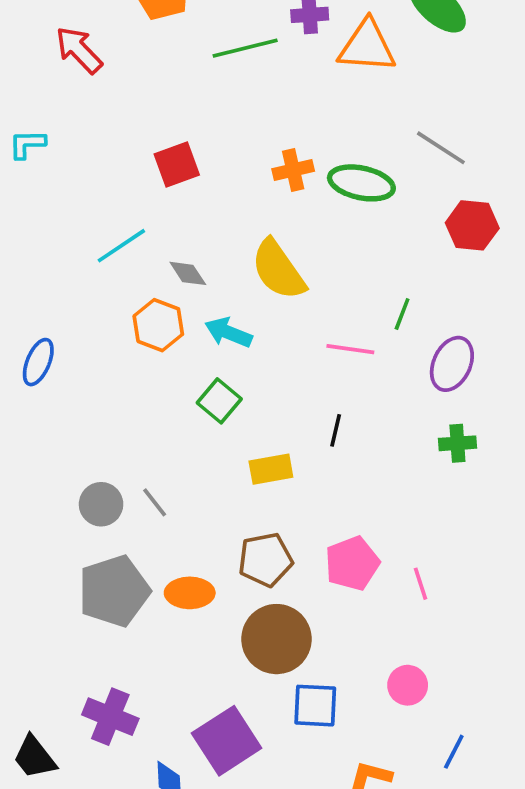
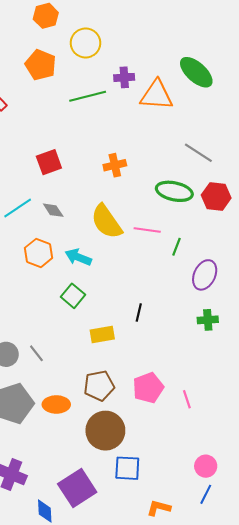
green ellipse: (361, 183) -> (174, 191), moved
gray diamond: (188, 273) -> (53, 210), moved
pink line: (350, 349) -> (147, 230), moved
pink circle: (408, 685) -> (206, 466), moved

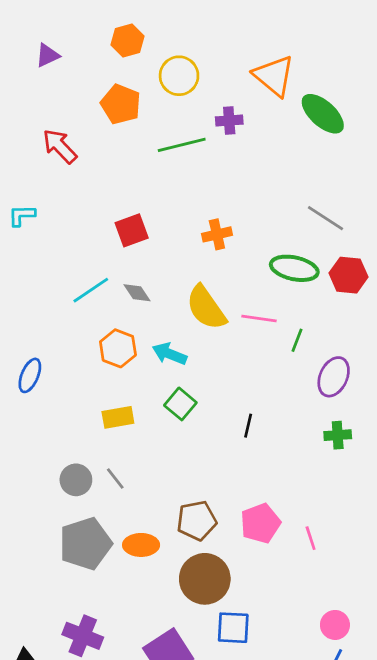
orange triangle: (157, 95) -> (274, 76), moved, turned 36
green square: (73, 296) -> (180, 404), moved
yellow rectangle: (102, 334) -> (118, 417), moved

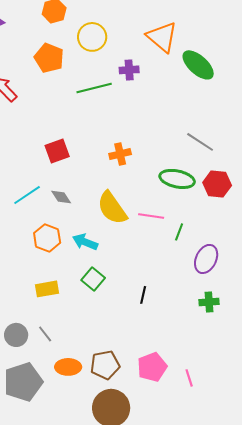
orange ellipse: (141, 545) -> (68, 367), moved

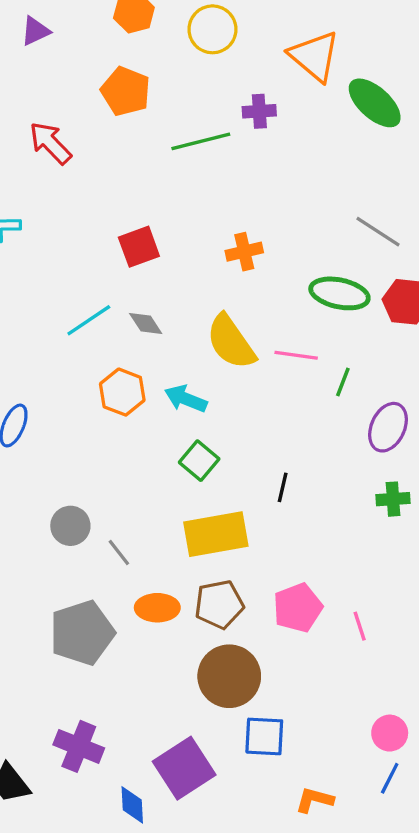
yellow circle: (92, 37) -> (212, 29), moved
yellow rectangle: (47, 289) -> (216, 534), moved, size x1.6
gray circle: (16, 335) -> (70, 526), moved

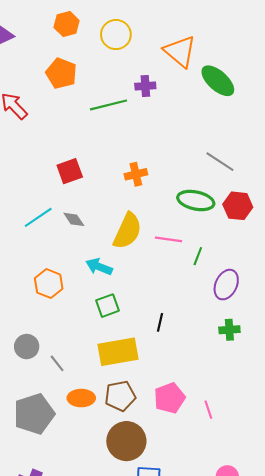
yellow semicircle: (231, 342) -> (127, 231), turned -120
orange hexagon: (122, 392) -> (49, 284), moved
green square: (199, 461) -> (108, 306), turned 30

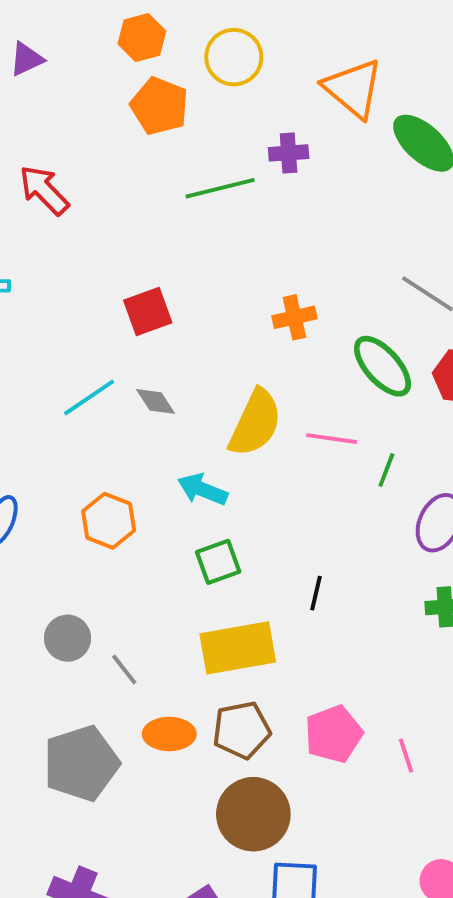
orange pentagon: (61, 73) -> (159, 106), moved
orange cross: (136, 174) -> (294, 317), moved
green ellipse: (196, 201) -> (382, 366), turned 36

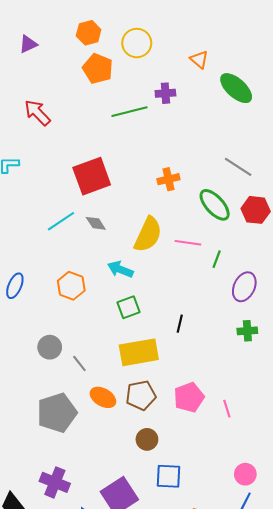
orange triangle: (353, 88) -> (199, 59), size x0.6
red square: (148, 311) -> (92, 176), size x1.5
orange ellipse: (169, 734) -> (103, 397), turned 30
brown circle: (253, 814) -> (147, 439), size x0.6

